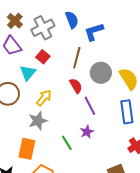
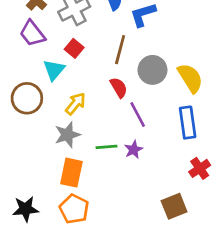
green line: (67, 143) -> (107, 147), moved, turned -63
orange rectangle: (27, 149) -> (71, 173), moved

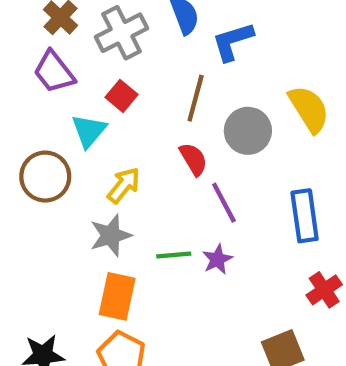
yellow semicircle: (190, 78) -> (309, 109), moved

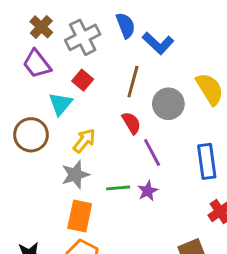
blue L-shape: (233, 41) -> (158, 43), turned -120

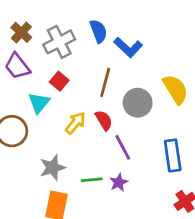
yellow arrow: (84, 141) -> (75, 123), moved

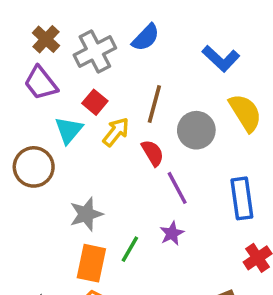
blue semicircle: (98, 31) -> (146, 38), turned 65
blue L-shape: (128, 47) -> (221, 58), moved
yellow arrow: (75, 123) -> (116, 132), moved
green line: (92, 180) -> (130, 249), moved, turned -55

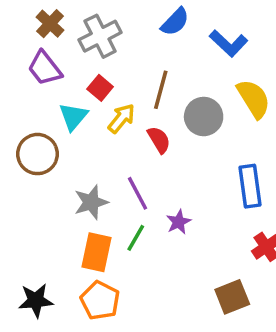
blue semicircle: (146, 38) -> (175, 22), moved
purple line: (177, 188) -> (138, 193), moved

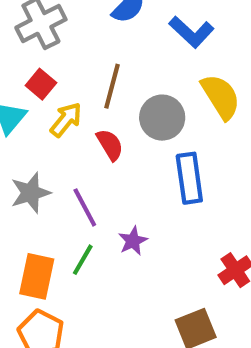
blue rectangle: (250, 186) -> (189, 178), moved
gray star: (91, 202) -> (30, 193), moved

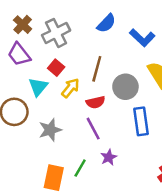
red semicircle: (110, 145) -> (96, 102), turned 108
purple line: (85, 207) -> (93, 129), moved

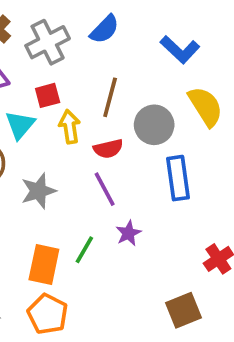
blue semicircle: (106, 23) -> (105, 29), moved
red square: (56, 68) -> (48, 95), turned 35
yellow arrow: (70, 88) -> (70, 127), turned -48

